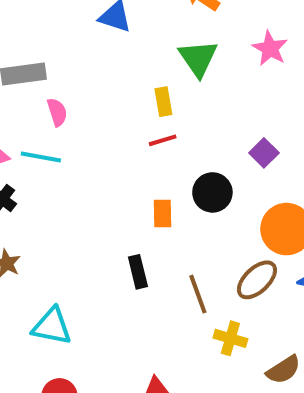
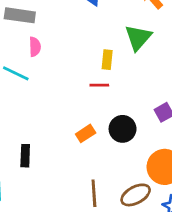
orange rectangle: (162, 214) -> (86, 133), turned 42
black rectangle: (138, 272) -> (25, 156), moved

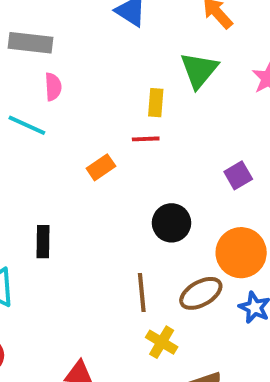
black circle: (123, 129) -> (172, 223), moved
orange rectangle: (86, 133) -> (101, 167), moved

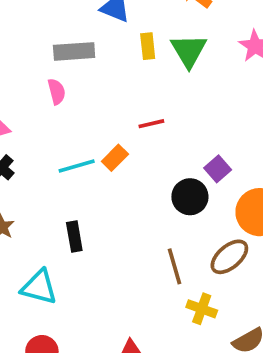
gray rectangle: (30, 43) -> (74, 51), moved
yellow rectangle: (156, 103) -> (148, 46), moved
cyan line: (27, 125) -> (77, 166), moved, turned -30
purple square: (238, 175) -> (218, 169), moved

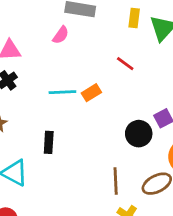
pink semicircle: (57, 92) -> (61, 35), turned 36
red line: (151, 124) -> (125, 64), moved, turned 36

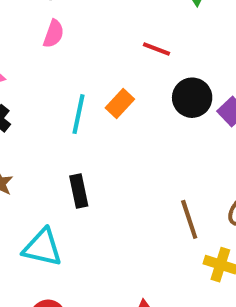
cyan line: (62, 92) -> (79, 114), turned -60
black circle: (139, 134) -> (192, 98), moved

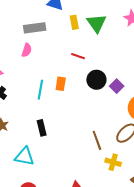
orange rectangle: (120, 103) -> (61, 84), turned -32

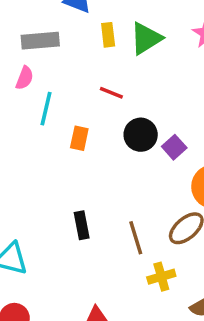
green triangle: (97, 23) -> (146, 38), turned 30
cyan line: (40, 90) -> (46, 109), moved
black rectangle: (42, 128) -> (82, 225), moved
yellow cross: (113, 162) -> (161, 277), turned -35

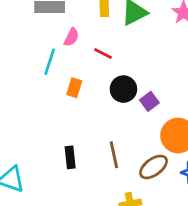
pink semicircle: (25, 78) -> (71, 37), moved
brown line: (136, 238) -> (114, 155), moved

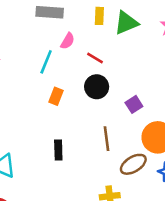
orange rectangle: (74, 88) -> (56, 96), moved
black circle: (123, 89) -> (97, 87), moved
brown line: (114, 155) -> (107, 139), moved

